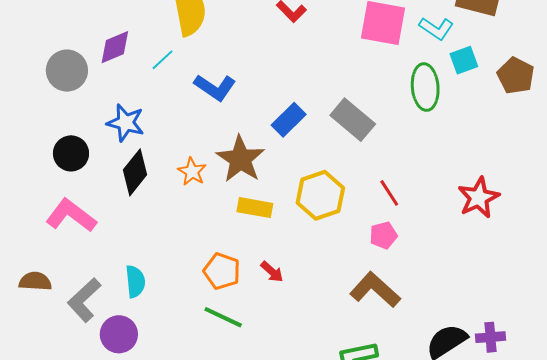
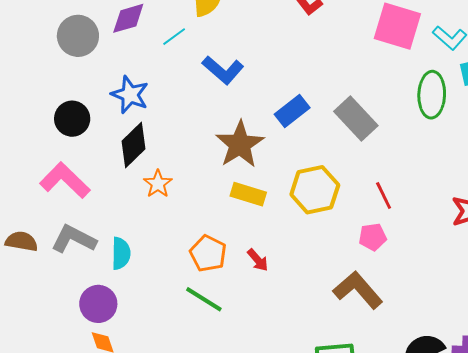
orange star: (192, 172) -> (158, 184), moved
gray L-shape: (84, 300) -> (74, 239), moved, turned 63

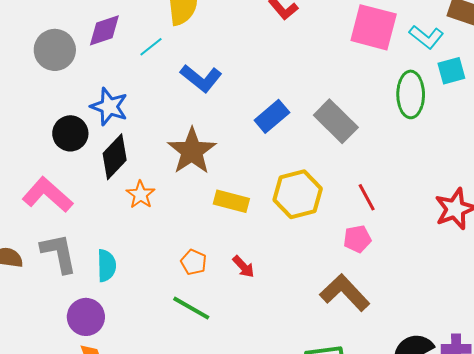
black circle: (72, 119) -> (70, 133), moved
brown star: (240, 144) -> (192, 151), moved
gray L-shape: (74, 239) -> (59, 253), turned 54
orange pentagon: (208, 253) -> (194, 262), size x0.7

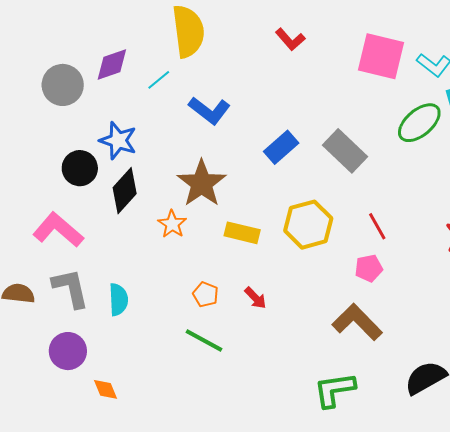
green ellipse: (411, 94) -> (419, 123), turned 51
orange star: (141, 195) -> (172, 224), moved
purple circle: (86, 317) -> (68, 351), moved

